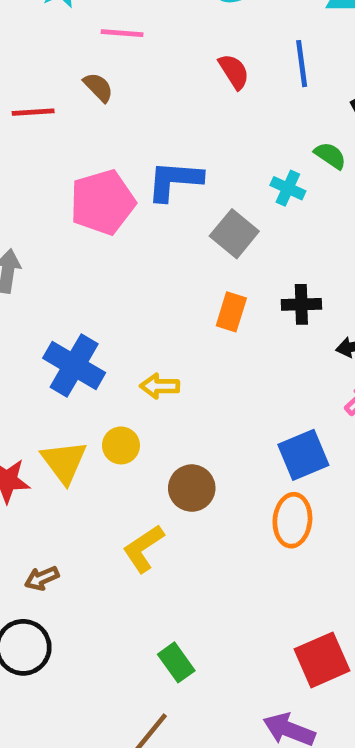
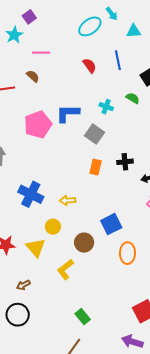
cyan cross: (288, 188) -> (106, 107), moved
blue square: (303, 455) -> (111, 224), moved
yellow triangle: (64, 462) -> (36, 248), moved

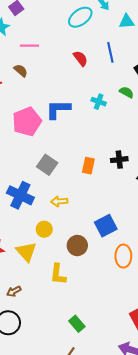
gray square: (94, 134) -> (47, 165), moved
yellow L-shape: (65, 269) -> (58, 274), turned -45

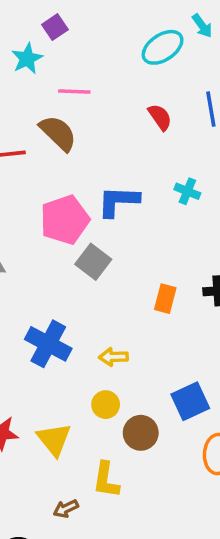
brown semicircle: (21, 71) -> (58, 133), size x1.6
gray square: (47, 165) -> (93, 262), moved
yellow circle: (44, 229) -> (106, 405), moved
brown arrow: (14, 291) -> (66, 509), moved

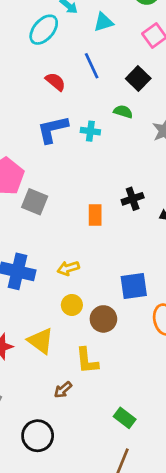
blue L-shape: (118, 201) -> (53, 129), moved
blue square: (190, 401) -> (134, 286), turned 32

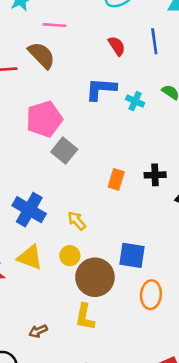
yellow arrow: (68, 268) -> (77, 221), turned 48
brown circle: (103, 319) -> (95, 277), size x1.5
yellow triangle: (41, 341) -> (30, 257), moved, turned -32
yellow L-shape: (87, 361) -> (85, 317), moved

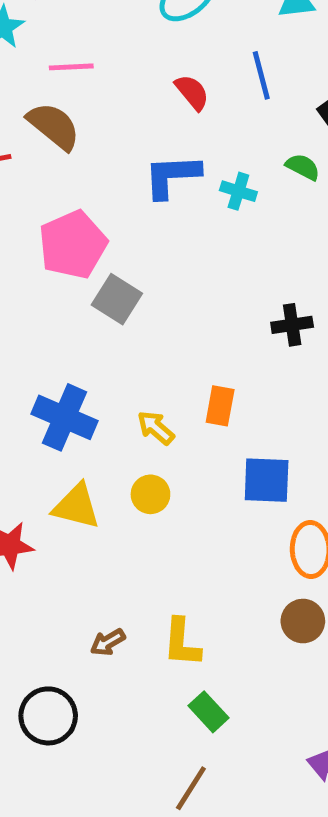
orange rectangle: (116, 179) -> (220, 406), moved
brown circle: (95, 277) -> (303, 621), moved, size x0.6
yellow L-shape: (85, 317) -> (182, 643), moved

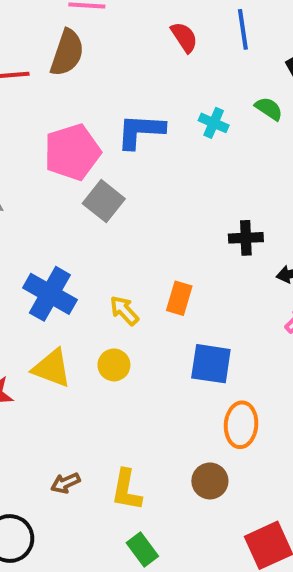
brown semicircle: (54, 126) -> (67, 53), turned 63
blue L-shape: (172, 176) -> (141, 131), moved
brown circle: (303, 621) -> (210, 481), moved

